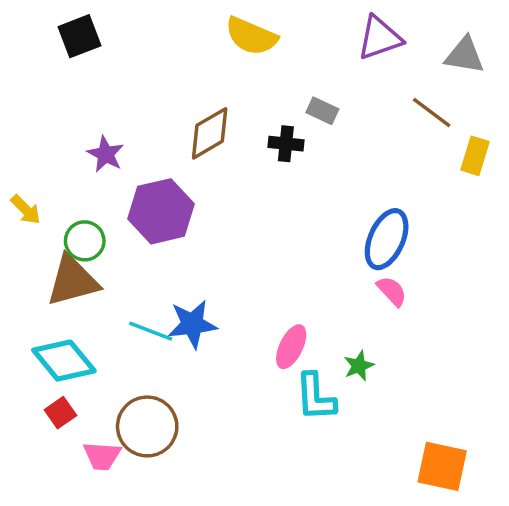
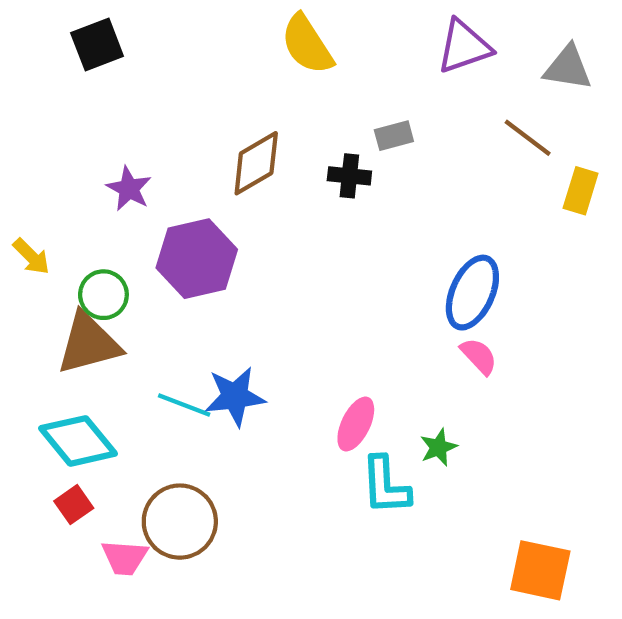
yellow semicircle: (251, 36) -> (307, 44), turned 34
gray rectangle: (322, 111) -> (394, 136), turned -40

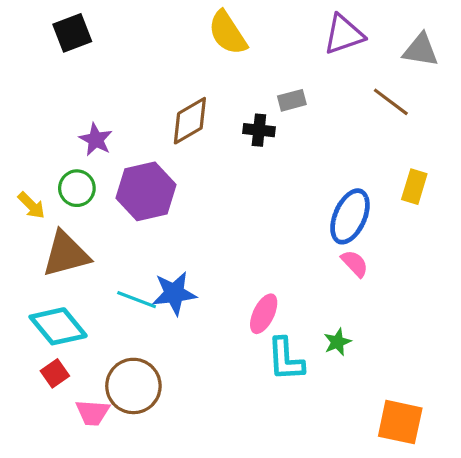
yellow rectangle: (581, 191) -> (414, 187), moved
yellow arrow: (31, 256) -> (31, 205), moved
green circle: (103, 295) -> (77, 188), moved
green star: (438, 447) -> (337, 342), moved

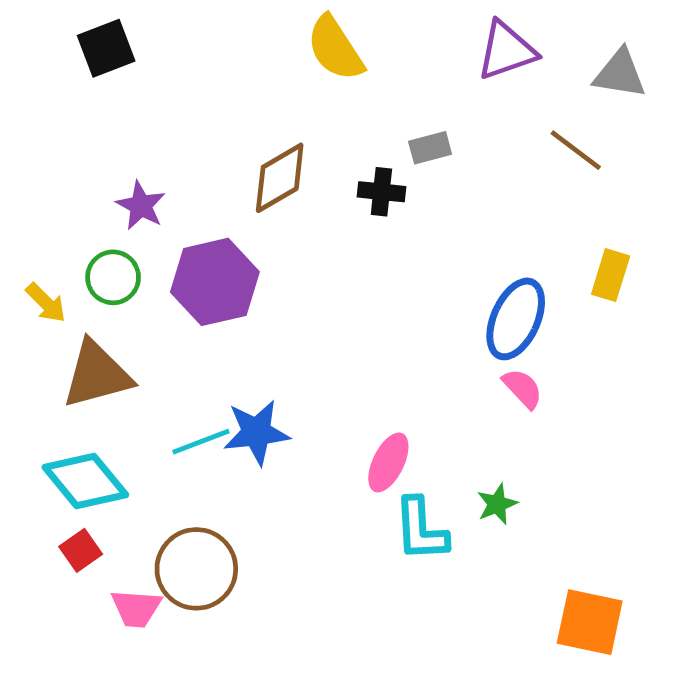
cyan line: (137, 300) -> (201, 442), turned -42

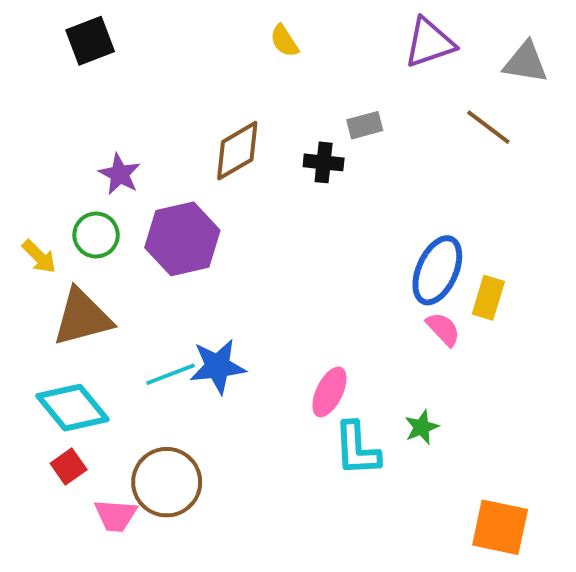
yellow semicircle: (335, 48) -> (284, 41), size x0.6
yellow rectangle: (611, 275) -> (488, 298), moved

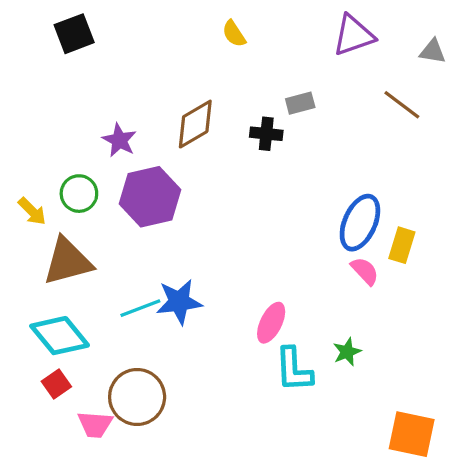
gray triangle: (526, 62) -> (433, 51), size x0.7
purple star: (120, 174) -> (119, 140), moved

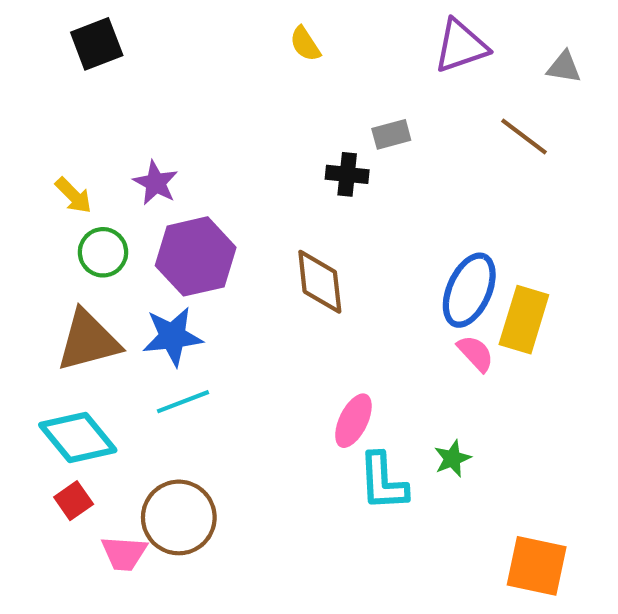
brown diamond: (195, 124) -> (320, 282), moved, turned -66
yellow arrow: (32, 211) -> (74, 195), moved
yellow rectangle: (402, 245) -> (524, 320), size x1.4
blue star: (179, 302) -> (172, 336), moved

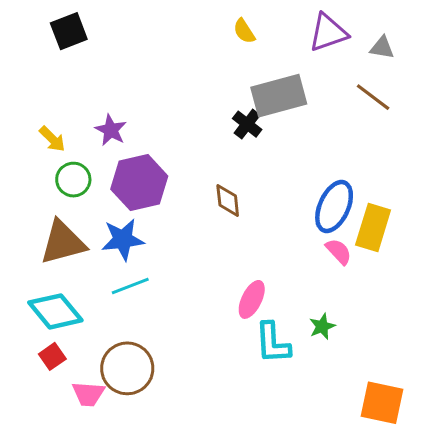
yellow semicircle: (305, 44) -> (244, 31), moved
gray triangle: (564, 67) -> (382, 48), moved
gray rectangle: (391, 134) -> (279, 96), size x2.0
black cross: (347, 174) -> (247, 124), turned 32
brown diamond: (320, 282) -> (228, 201), size x0.7

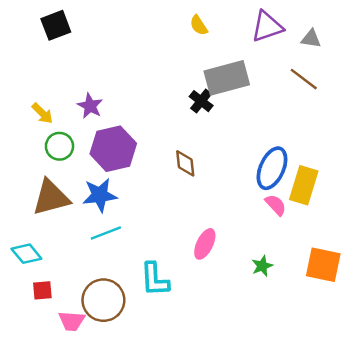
cyan diamond: (55, 311) -> (26, 254), moved, size x0.7
cyan L-shape: (273, 343) -> (155, 279), moved
red square: (52, 356) -> (42, 290), turned 30
orange square: (382, 403) -> (323, 265), moved

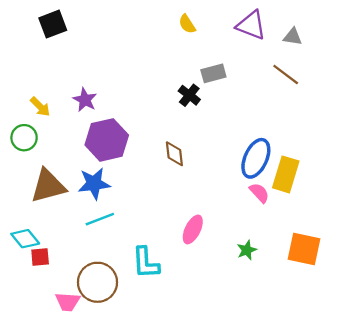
purple triangle: (267, 27) -> (251, 25), turned 40
gray rectangle: (227, 78) -> (213, 73), size x0.6
green circle: (59, 146) -> (24, 138), moved
red square: (42, 290) -> (40, 257), moved

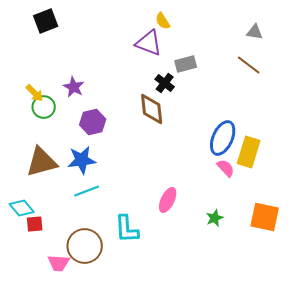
purple triangle: (251, 25) -> (149, 43), moved
green circle: (24, 138) -> (44, 107), moved
purple hexagon: (107, 140) -> (93, 122), size x0.7
brown diamond: (174, 154) -> (152, 109), moved, size x1.4

